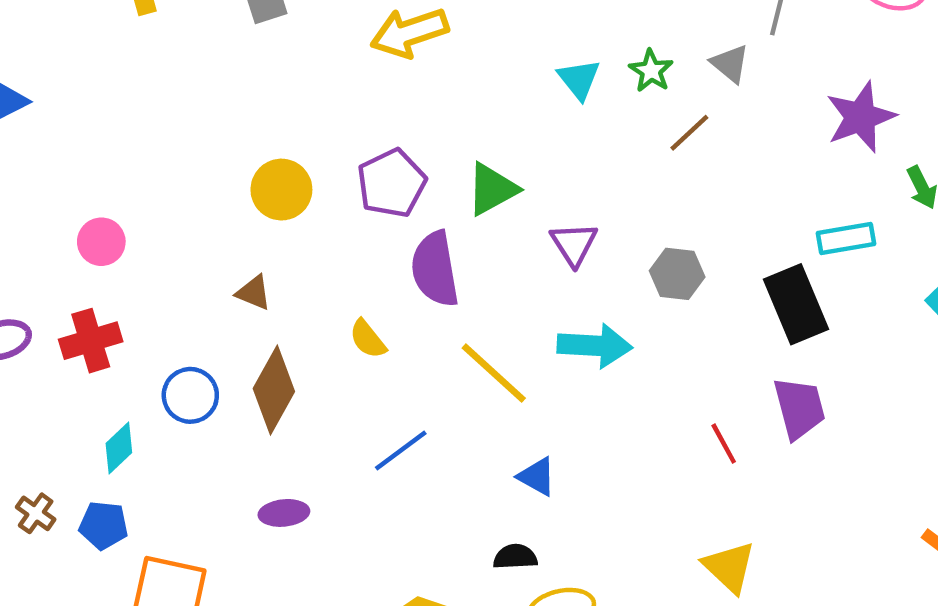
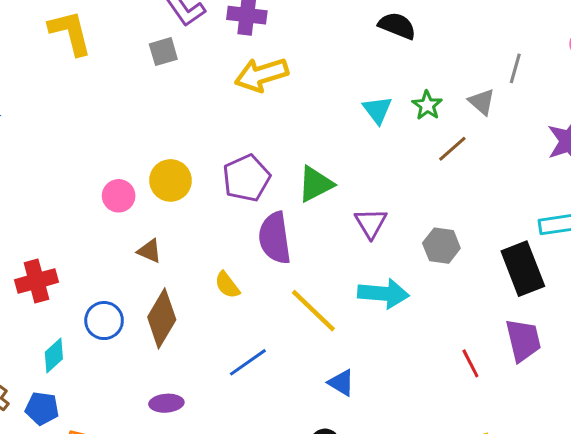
pink circle: (101, 242) -> (119, 196), moved

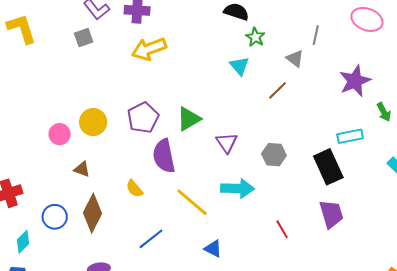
green star: (427, 105) -> (255, 37), moved
cyan triangle: (377, 110) -> (239, 66), moved
red line: (470, 363) -> (282, 229), moved

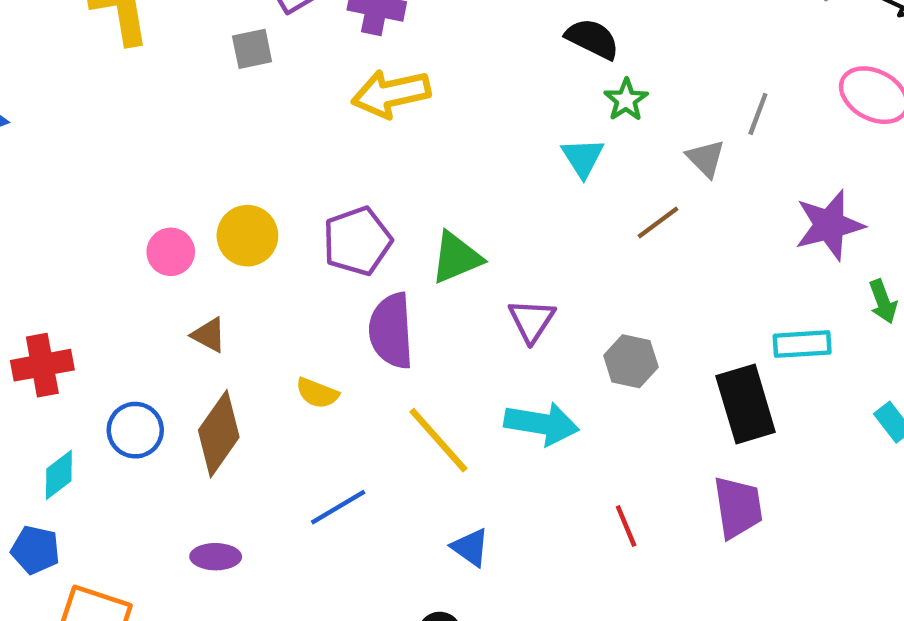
yellow semicircle: (134, 189) -> (317, 393), turned -36

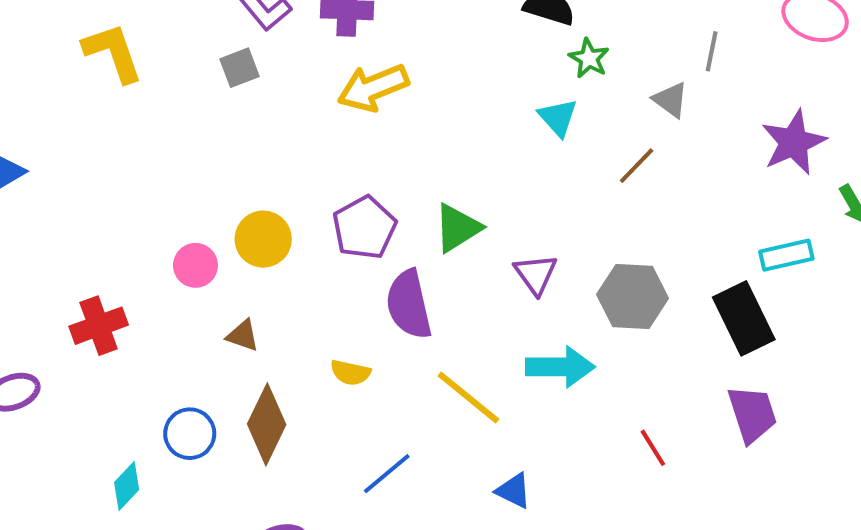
gray hexagon: (631, 361) -> (633, 296), size x1.4
red cross: (42, 365) -> (99, 326), moved

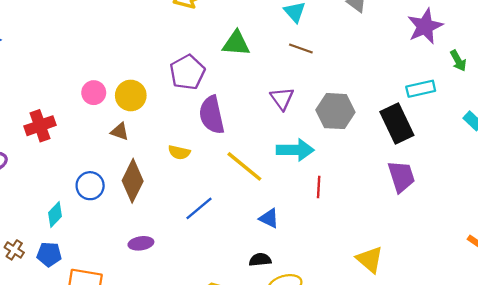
brown line: (637, 166) -> (301, 48), moved, turned 65
green triangle: (457, 228) -> (236, 43), moved, turned 36
yellow circle: (263, 239) -> (131, 95), moved
red line: (653, 448) -> (319, 187), moved, turned 35

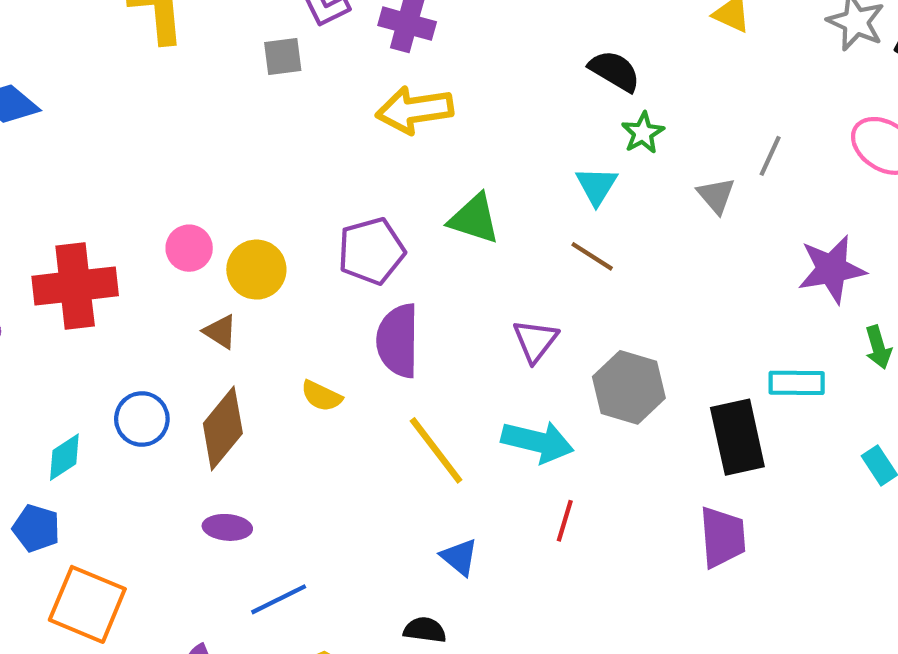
red cross: (40, 126) -> (75, 286), size x1.4
blue line: (199, 208) -> (279, 599), moved
purple ellipse: (141, 243) -> (227, 527), moved

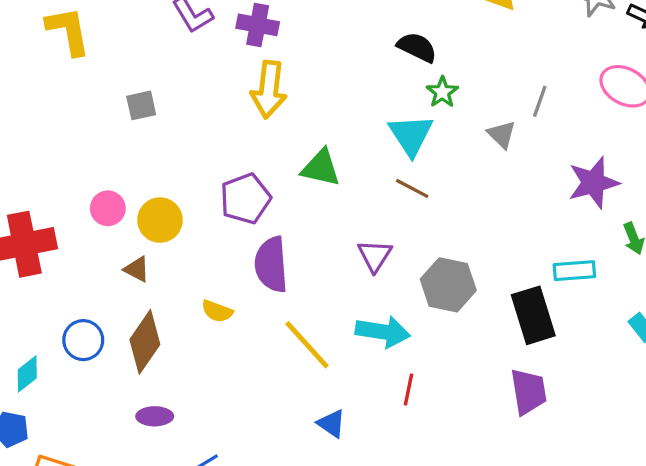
gray square: (283, 57) -> (141, 105), moved
yellow arrow: (415, 110) -> (269, 90), turned -70
cyan triangle: (597, 186) -> (411, 135), size x1.4

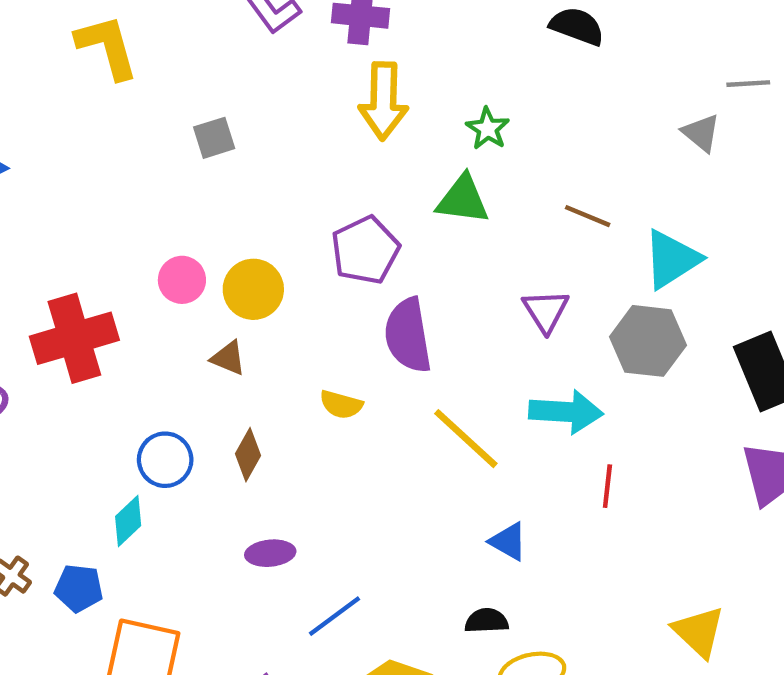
green star: (442, 92) -> (488, 129), moved
gray line: (540, 101) -> (748, 84), turned 72
cyan triangle: (411, 135) -> (672, 259), moved, turned 36
brown diamond: (145, 342) -> (248, 455), size x0.6
cyan diamond: (27, 374) -> (128, 521), moved

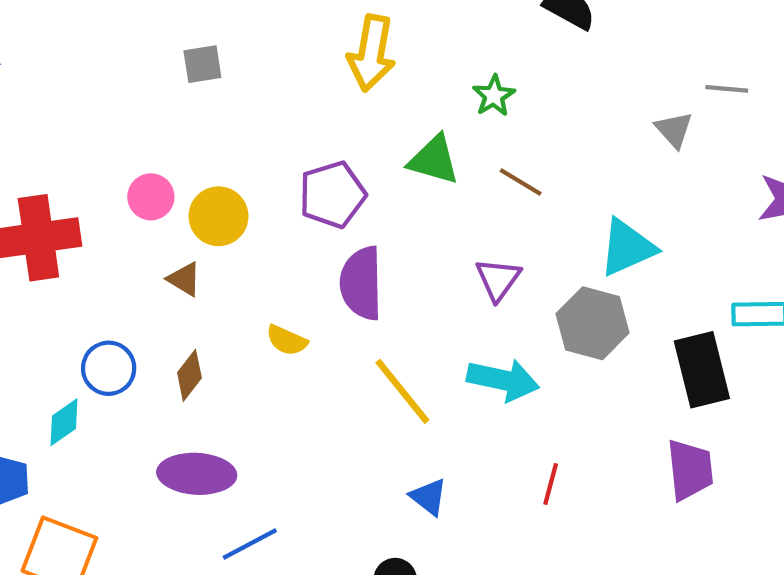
green star: (488, 129) -> (494, 96), moved
brown line: (588, 216) -> (521, 182), moved
red line: (607, 486) -> (551, 484), moved
purple ellipse: (270, 553) -> (197, 474), size x1.6

